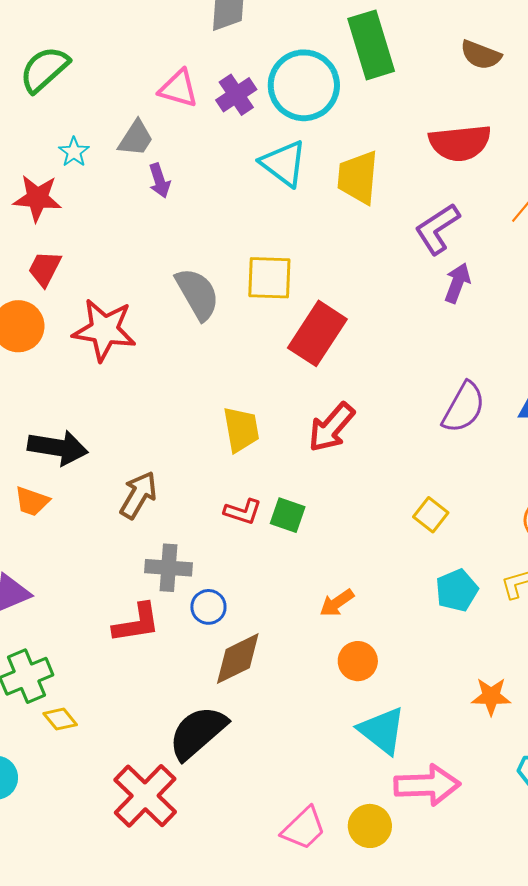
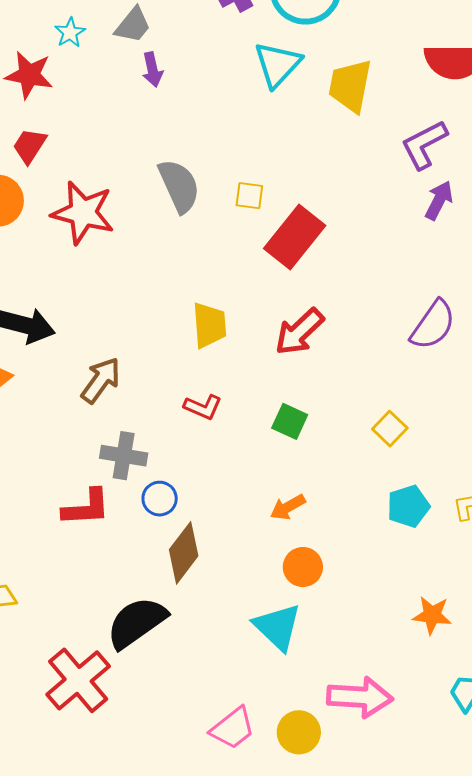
cyan triangle: (284, 163) -> (278, 64), turned 30
yellow square: (269, 278) -> (249, 196), moved, size x0.6
green square: (288, 515) -> (290, 421), moved
brown diamond: (238, 659) -> (184, 553), turned -32
cyan triangle: (382, 730) -> (278, 627), moved

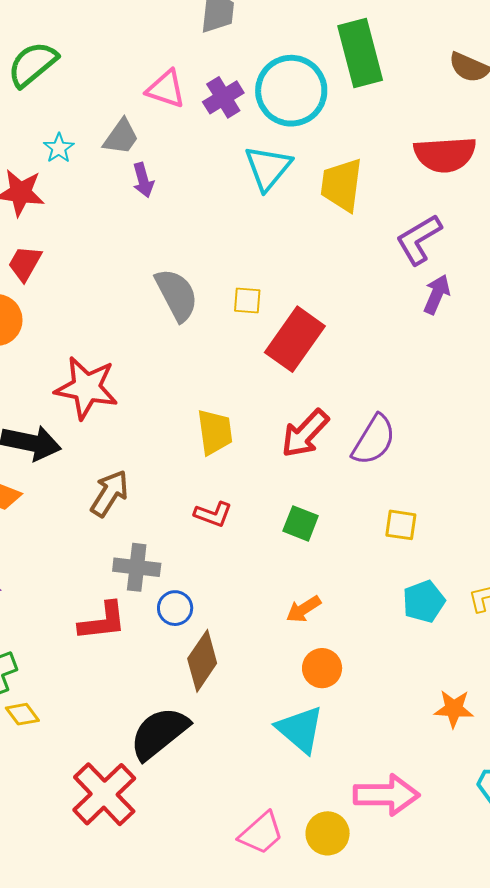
red star: (83, 213) -> (86, 388), moved
purple semicircle: (433, 325) -> (374, 440), moved
yellow square: (390, 429) -> (401, 525), turned -32

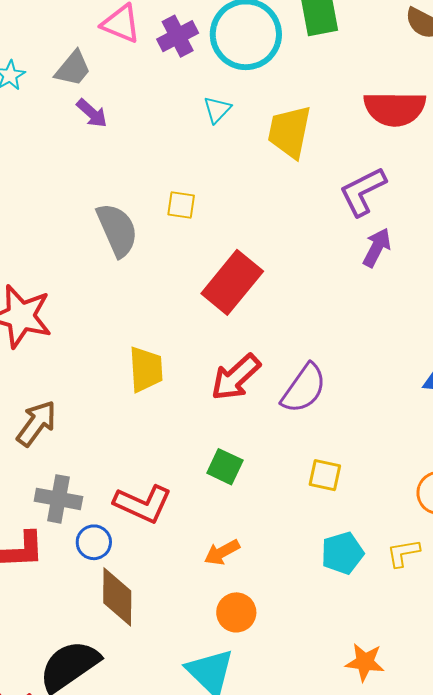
cyan triangle: (268, 168) -> (217, 110), size x0.6
purple arrow: (143, 180) -> (92, 113), turned -36
yellow square: (247, 300) -> (181, 205), moved
red L-shape: (213, 514) -> (143, 504), moved, size x1.5
brown diamond: (202, 661) -> (117, 597), turned -38

